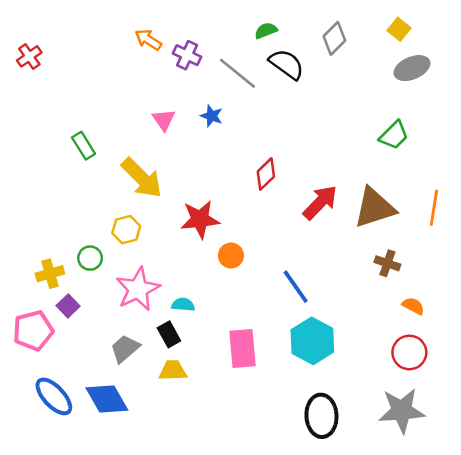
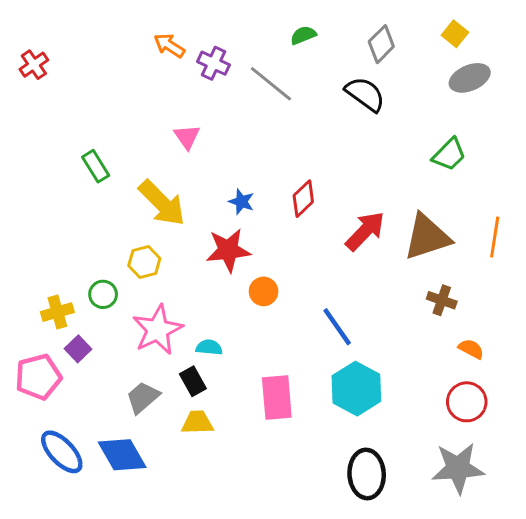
black semicircle: (287, 64) -> (365, 94), moved
blue star: (212, 116) -> (241, 202), moved

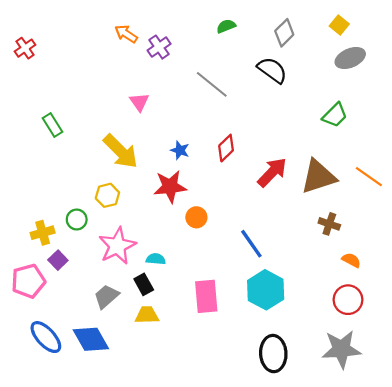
purple cross: (213, 63) -> (159, 47), turned 30
gray line: (271, 84) -> (212, 84), moved
green rectangle: (96, 166) -> (52, 125), moved
orange line: (495, 237) -> (369, 177), turned -64

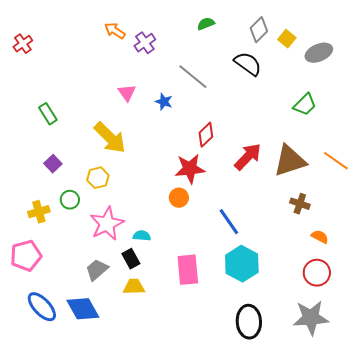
yellow square: (339, 25) -> (287, 39), moved
blue star: (180, 150) -> (164, 102), moved
red star: (170, 187) -> (190, 169), moved
purple square: (58, 260) -> (53, 164), moved

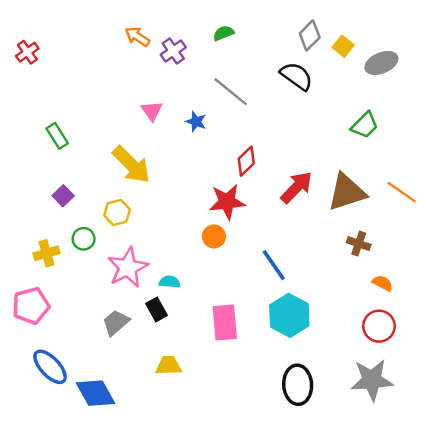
green semicircle: (206, 24) -> (224, 33), moved
yellow trapezoid: (134, 287) -> (168, 366), moved
blue diamond: (83, 309) -> (95, 393), moved

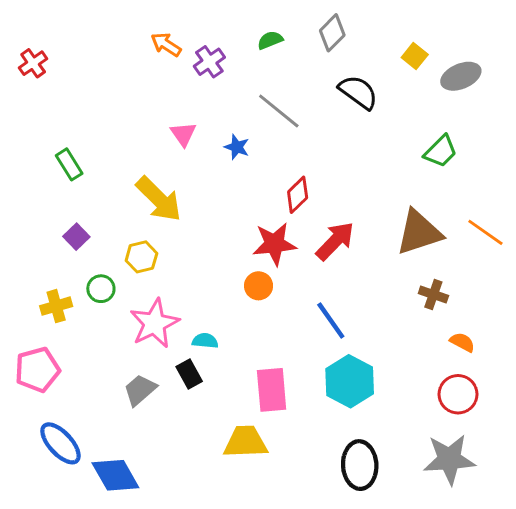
gray diamond: (310, 35) -> (332, 33), moved
red arrow: (296, 187) -> (335, 241), moved
yellow trapezoid: (168, 366) -> (246, 442), moved, size x1.4

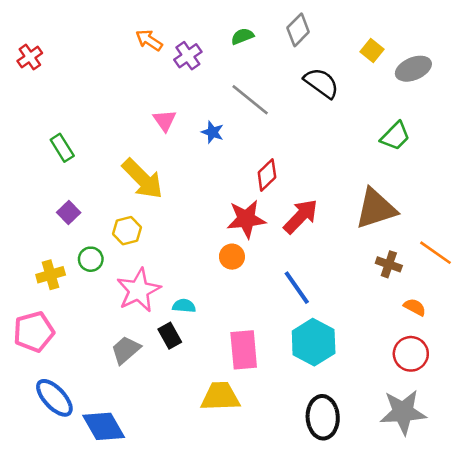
orange line: (485, 232) -> (435, 253), moved

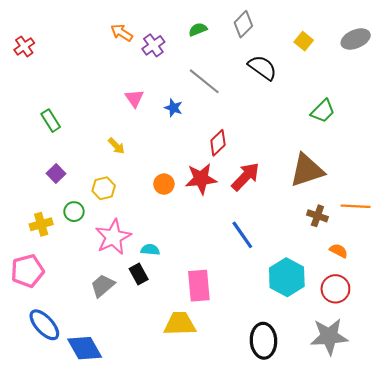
gray ellipse: (413, 69) -> (356, 39), moved
yellow arrow: (143, 179) -> (116, 146), size x0.5
orange line: (435, 253) -> (356, 206), turned -32
orange circle: (232, 257) -> (164, 184), moved
cyan hexagon: (314, 342) -> (287, 277), moved

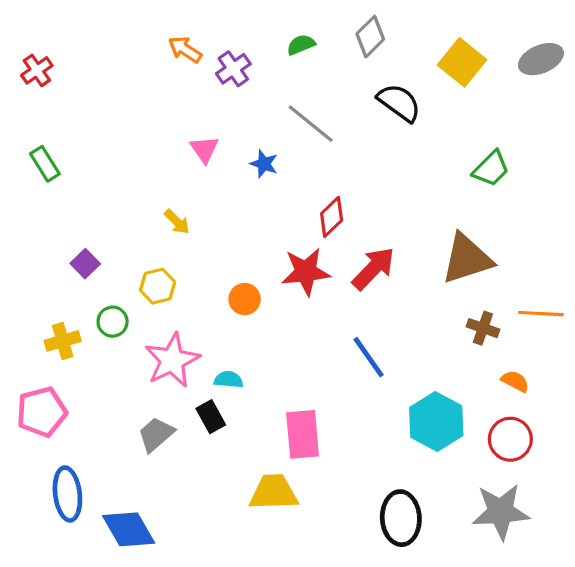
yellow square: (304, 41) -> (462, 62), size x1.6
green rectangle: (51, 121) -> (45, 164), moved
orange circle: (164, 184) -> (245, 299), moved
blue ellipse: (44, 325) -> (67, 494), turned 36

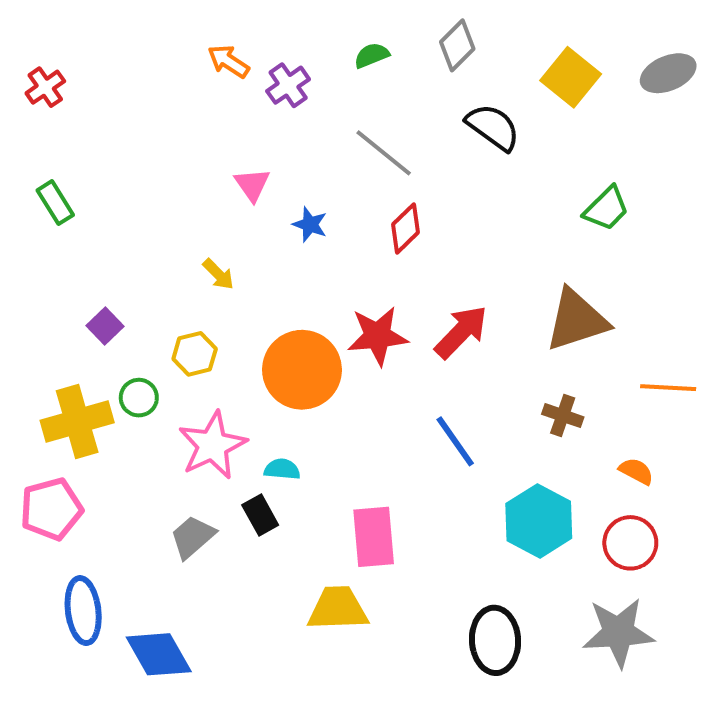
blue star: (264, 164) -> (310, 224), moved
red diamond: (332, 217) -> (405, 228), moved
orange circle: (245, 299) -> (302, 370), size x2.0
brown cross: (483, 328) -> (563, 416), moved
yellow cross: (63, 341) -> (77, 421), size x1.6

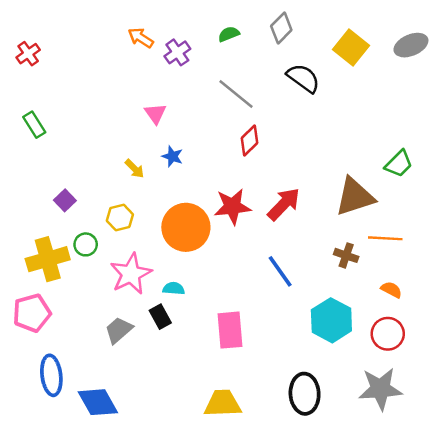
green trapezoid: (606, 209) -> (399, 164), moved
blue star: (310, 224) -> (172, 156), moved
orange line: (668, 388) -> (385, 238), moved
yellow trapezoid: (338, 609) -> (223, 403), moved

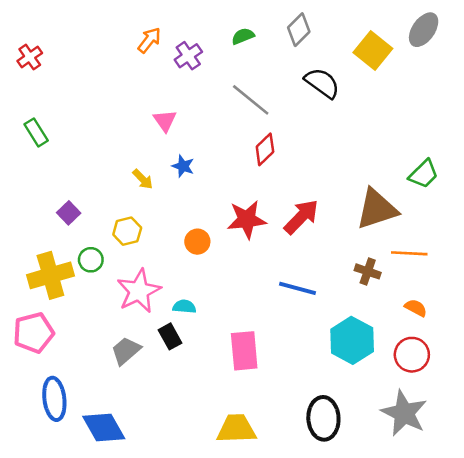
orange arrow: (141, 38) -> (149, 40), turned 95
gray ellipse: (411, 45) -> (424, 30), moved, turned -32
orange circle: (186, 227) -> (197, 242), size x0.5
blue line: (280, 271) -> (297, 288), turned -40
gray star: (380, 389) -> (404, 413), turned 30

